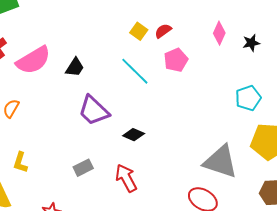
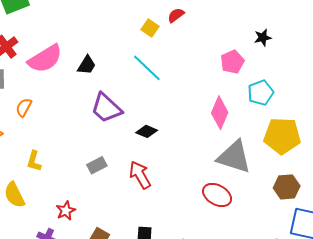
red semicircle: (163, 31) -> (176, 15), moved
pink diamond: (219, 33) -> (220, 113), moved, size x1.4
pink pentagon: (176, 60) -> (232, 62), moved

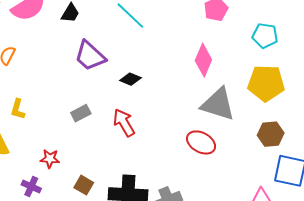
cyan pentagon: (261, 93) -> (265, 36), moved, turned 30
red star: (66, 211) -> (50, 159), turned 30

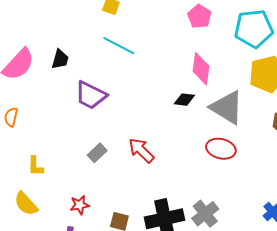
cyan pentagon: (265, 36) -> (254, 29), size x1.5
black diamond: (130, 79) -> (184, 100), moved
gray triangle: (218, 104) -> (227, 107), turned 30

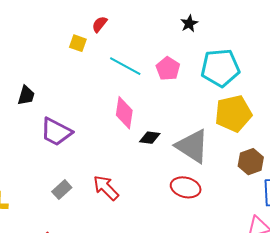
pink pentagon: (199, 16) -> (168, 69), moved
cyan line: (119, 46) -> (125, 66), moved
pink diamond: (201, 69) -> (124, 113), moved

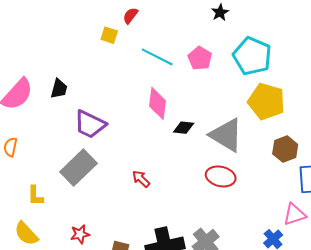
cyan pentagon: (220, 68) -> (252, 56), turned 30
yellow pentagon: (233, 114) -> (266, 101), turned 30
red arrow: (106, 188) -> (141, 179), size x0.7
gray rectangle: (62, 190) -> (79, 168), moved, size x1.8

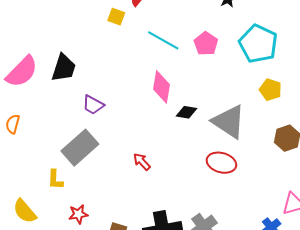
black trapezoid: (59, 89) -> (64, 68), size x1.4
yellow pentagon: (266, 101) -> (270, 90), size x0.6
purple trapezoid: (90, 124) -> (93, 105), size x0.7
yellow L-shape: (35, 196) -> (55, 180), moved

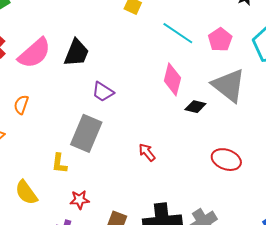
gray triangle: (229, 122) -> (229, 85), moved
gray rectangle: (80, 148) -> (86, 133), turned -30

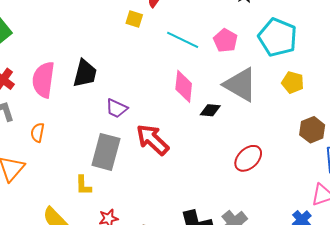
pink semicircle: (34, 53) -> (43, 80), turned 147
red arrow: (147, 152) -> (152, 140), moved, size x1.8
red ellipse: (226, 160) -> (248, 158), turned -56

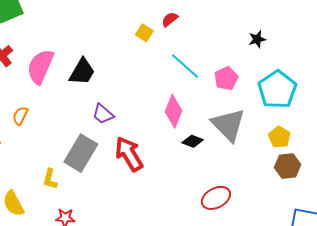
brown hexagon: (312, 130) -> (288, 166), moved

